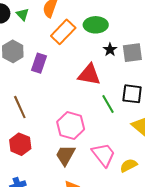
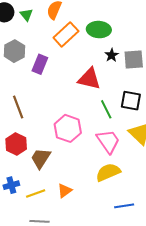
brown trapezoid: (65, 155) -> (41, 158), moved
pink trapezoid: (103, 155) -> (108, 141), moved
yellow semicircle: (129, 165) -> (108, 172), moved, size x1.4

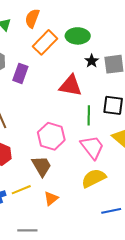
green line: (106, 109) -> (89, 115), turned 30
brown trapezoid: (41, 158) -> (42, 166), moved, turned 120
yellow line: (36, 193) -> (21, 190), moved

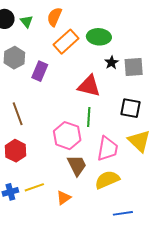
green line: (89, 115) -> (89, 117), moved
pink trapezoid: (92, 147) -> (107, 149), turned 44
brown trapezoid: (42, 166) -> (77, 165), moved

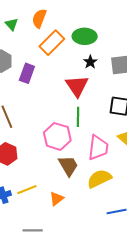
black star: (112, 63) -> (90, 62), moved
red triangle: (89, 86) -> (77, 86), turned 45

